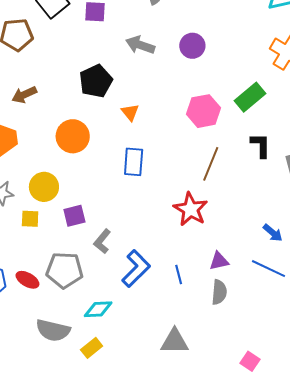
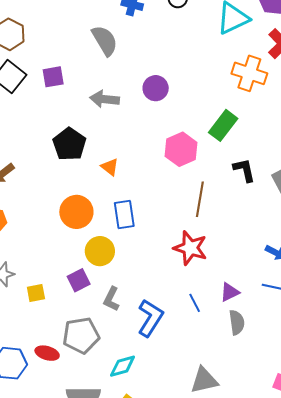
orange circle: (73, 136) -> (76, 212), moved
yellow circle: (44, 187) -> (100, 251), moved
blue line: (179, 274) -> (195, 303), moved

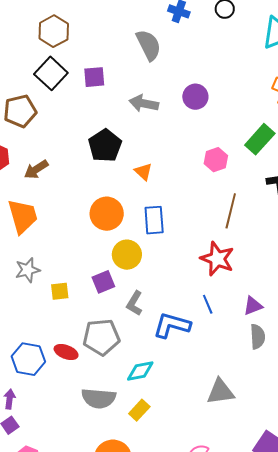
pink hexagon: (181, 149) -> (216, 160), size x0.7
blue line: (195, 303) -> (208, 304), moved
blue L-shape: (150, 318) -> (172, 325), turned -111

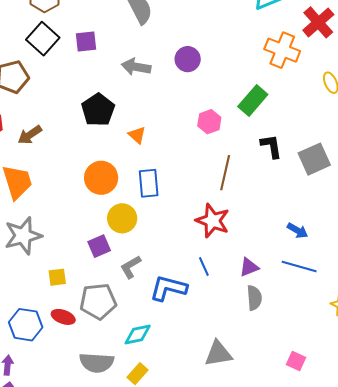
gray star: (28, 270) -> (23, 236), size x1.5
yellow square: (60, 291) -> (57, 277), moved
gray L-shape: (135, 303) -> (131, 267), turned 30

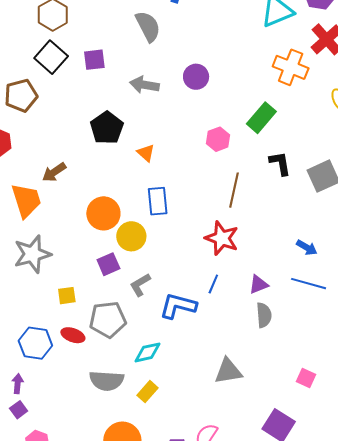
brown arrow: (30, 135) -> (54, 172), moved
orange circle: (101, 178) -> (103, 213), moved
blue line: (204, 266) -> (213, 284), turned 48

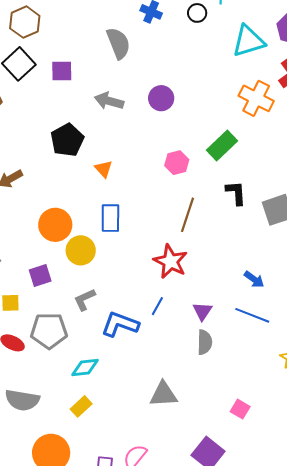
purple square: (108, 264) -> (40, 275), moved
purple triangle: (259, 284) -> (202, 311), turned -40
gray semicircle: (107, 381) -> (22, 400), moved

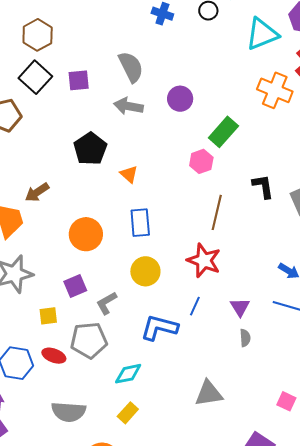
gray semicircle: (118, 43) -> (131, 67), moved
green rectangle: (222, 146) -> (223, 132), moved
yellow circle: (81, 250) -> (145, 271), moved
gray L-shape: (85, 300) -> (106, 303), moved
gray semicircle: (205, 342) -> (245, 338), size x0.7

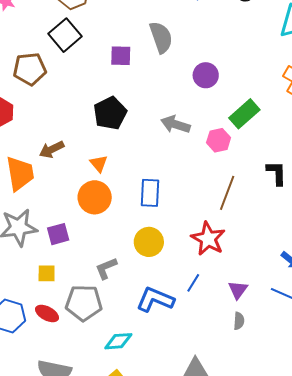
purple square: (79, 80) -> (121, 56), moved
gray arrow: (128, 106) -> (175, 124), moved
orange triangle: (129, 174) -> (99, 164), moved
purple square: (75, 286) -> (58, 234), moved

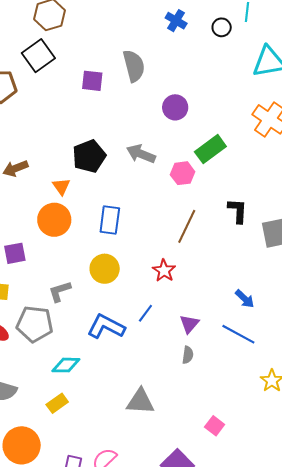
black pentagon: (110, 113) -> (89, 156), moved
red star: (208, 239) -> (164, 271), size x0.7

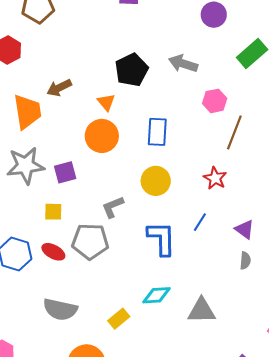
pink hexagon: (183, 173) -> (215, 101), moved
purple triangle: (189, 324) -> (244, 229), turned -30
blue L-shape: (106, 327) -> (162, 238), turned 66
cyan diamond: (66, 365) -> (157, 295), moved

